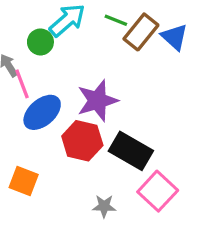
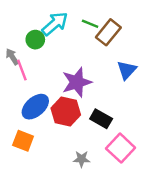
blue triangle: (174, 37) -> (127, 70), moved, turned 30
blue ellipse: (42, 112) -> (35, 107), moved
black rectangle: (131, 151) -> (101, 119), size x0.7

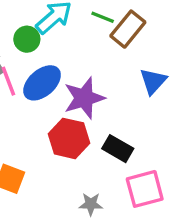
blue ellipse: (35, 107) -> (42, 83), moved
pink square: (121, 148) -> (145, 189), turned 32

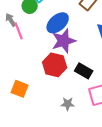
blue ellipse: (42, 83) -> (58, 23), moved

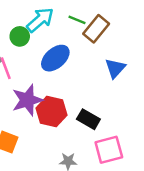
purple star: (64, 41) -> (27, 100), moved

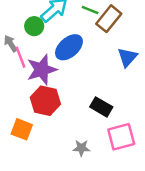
purple star: (27, 100) -> (42, 70), moved
red hexagon: (52, 112) -> (45, 101), moved

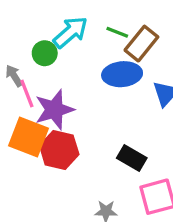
blue ellipse: (69, 47) -> (122, 74), moved, turned 36
orange square: (22, 129) -> (29, 137), moved, size x1.4

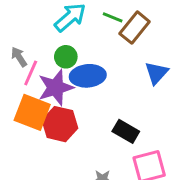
green circle: (45, 53) -> (66, 57), moved
blue ellipse: (122, 74) -> (88, 76), moved
pink line: (27, 94) -> (31, 73), turned 45

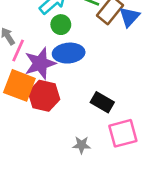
green circle: (66, 57) -> (61, 25), moved
blue triangle: (156, 73) -> (129, 17), moved

